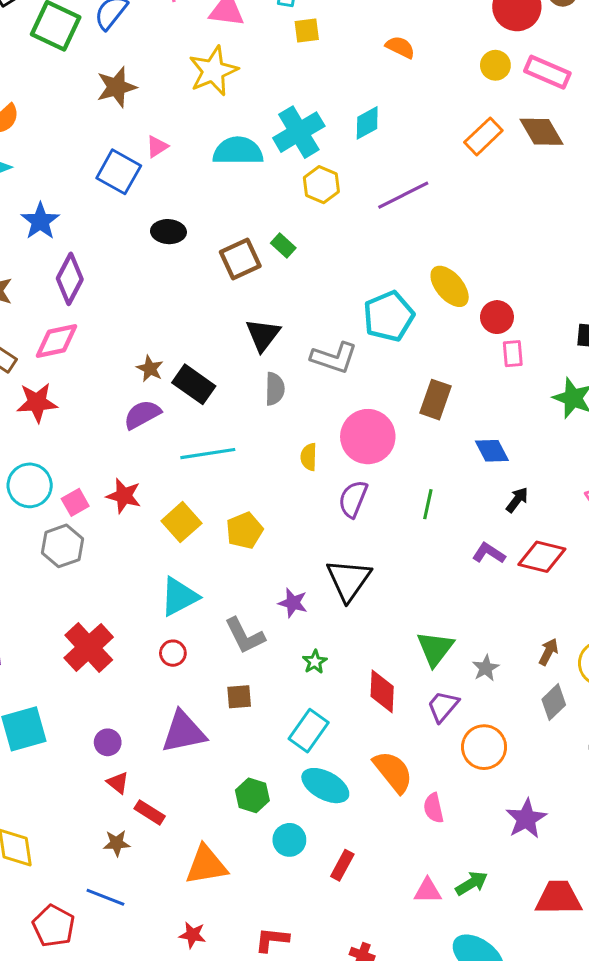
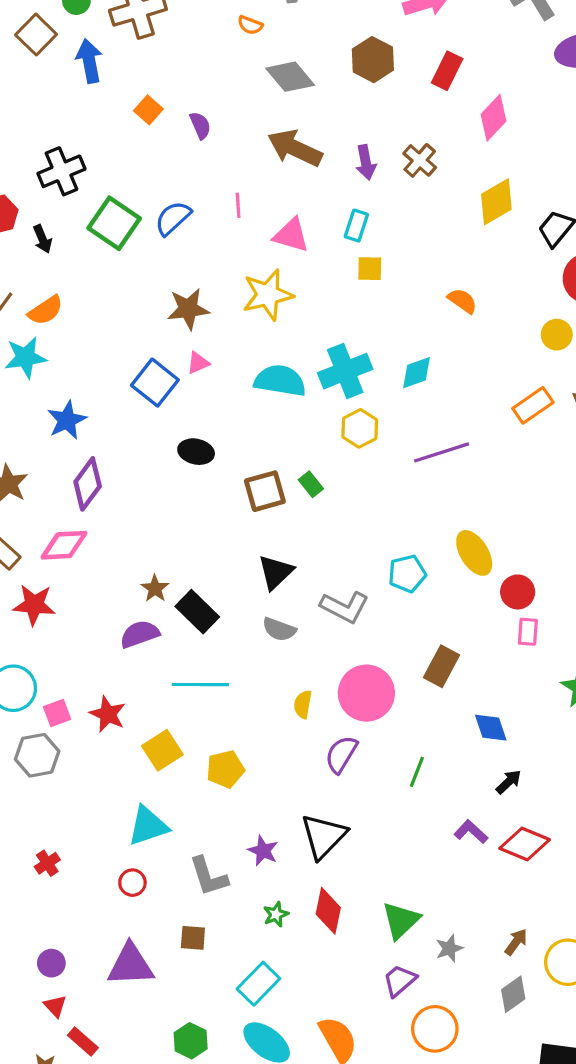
brown star: (116, 87) -> (188, 309), moved
cyan pentagon: (389, 316) -> (407, 574), size x0.7
gray semicircle: (275, 389) -> (279, 629), turned 100
red cross: (89, 647) -> (47, 863), size x0.5
red diamond: (382, 691) -> (328, 911), moved

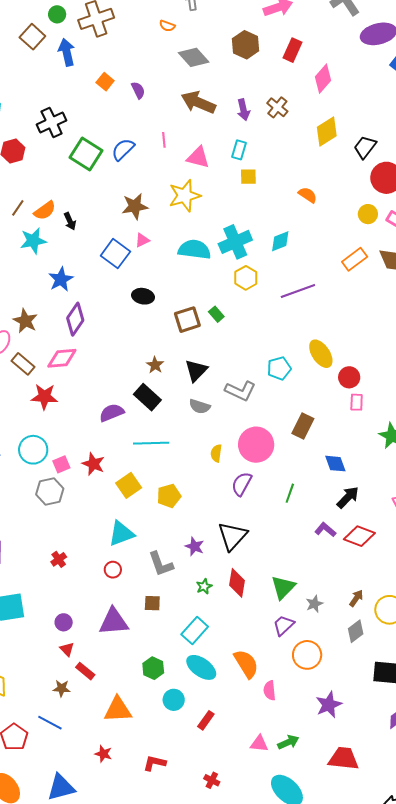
black arrow: (42, 239) -> (70, 221), moved
brown star: (155, 588) -> (155, 365), moved
black arrow: (509, 782) -> (348, 497), size x1.4

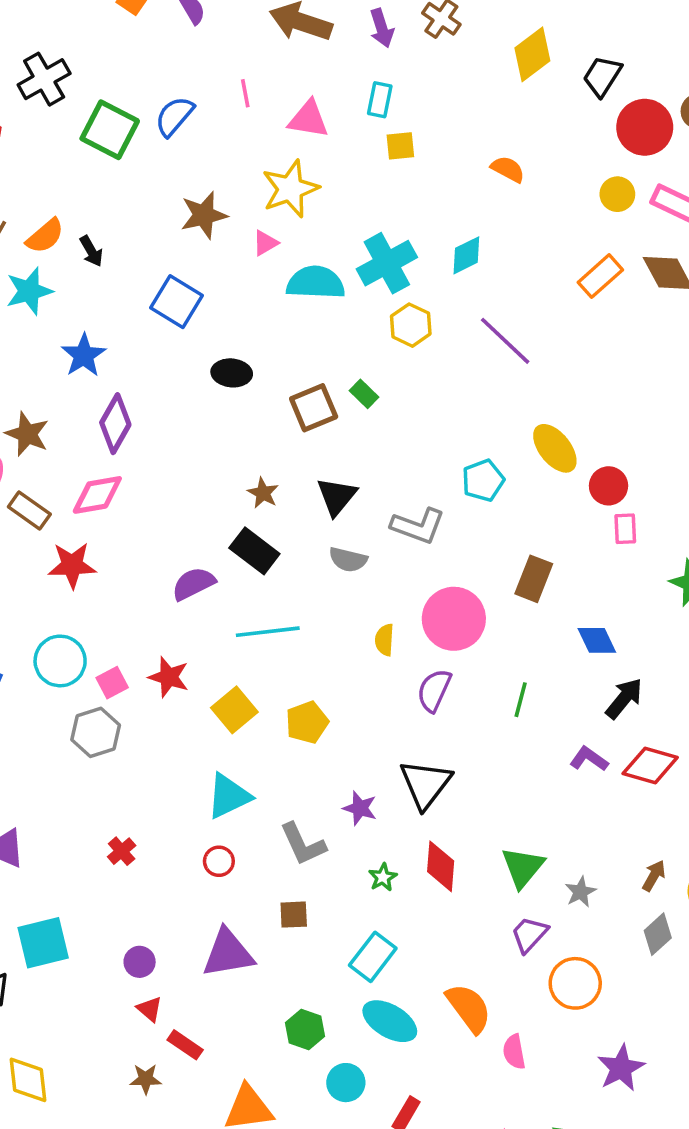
pink triangle: (142, 240) -> (265, 243), moved
purple line: (298, 291) -> (505, 341), turned 68

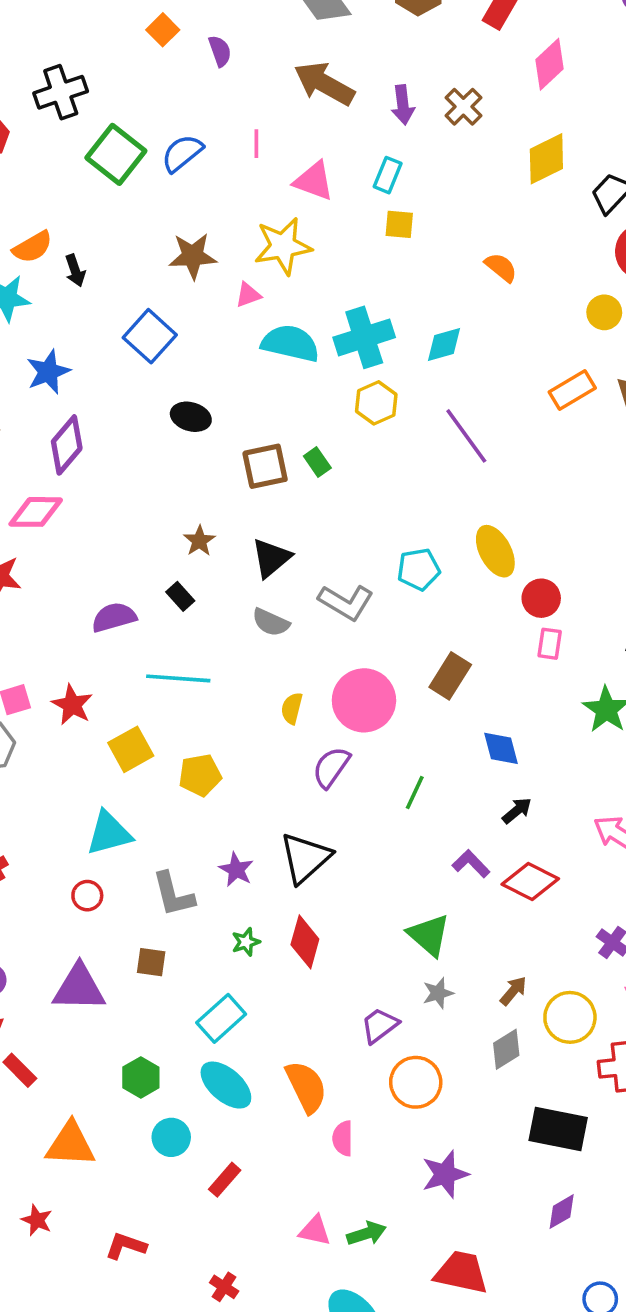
black rectangle: (254, 551) -> (180, 596), size x0.6
black arrow: (624, 698) -> (517, 811), size x0.7
green triangle: (523, 867) -> (429, 935), moved, turned -39

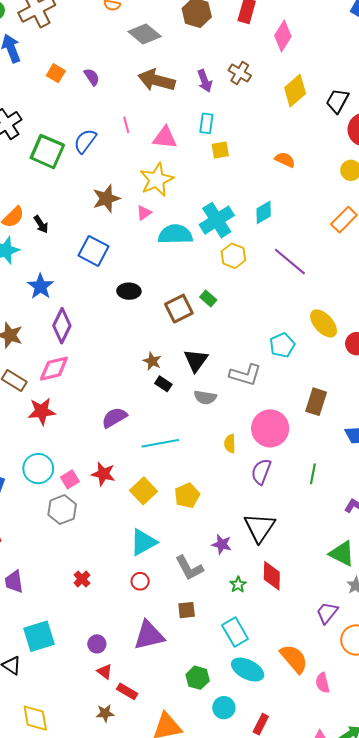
black rectangle: (180, 596) -> (163, 384), moved
cyan rectangle: (221, 1018) -> (235, 632), turned -64

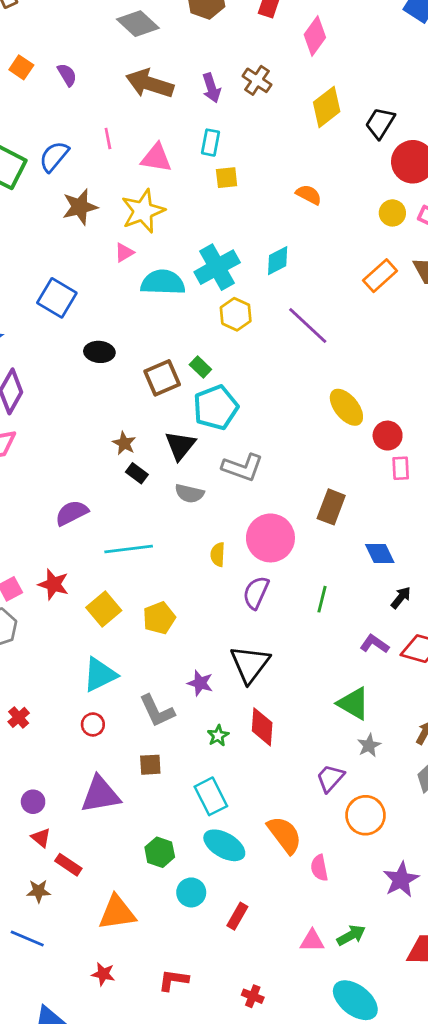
brown star: (106, 199) -> (80, 207), moved
cyan pentagon: (282, 345) -> (216, 408), moved, size x1.4

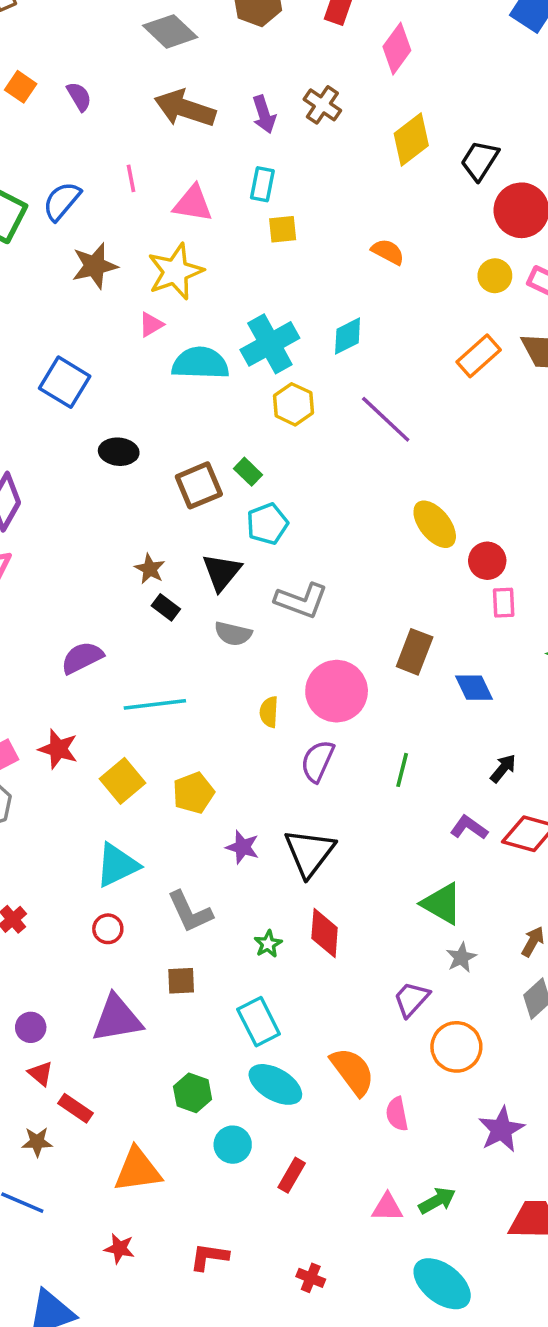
cyan pentagon: (216, 408) -> (267, 524), size x0.7
blue diamond: (380, 554) -> (474, 688), moved
purple star: (200, 683) -> (243, 847), moved

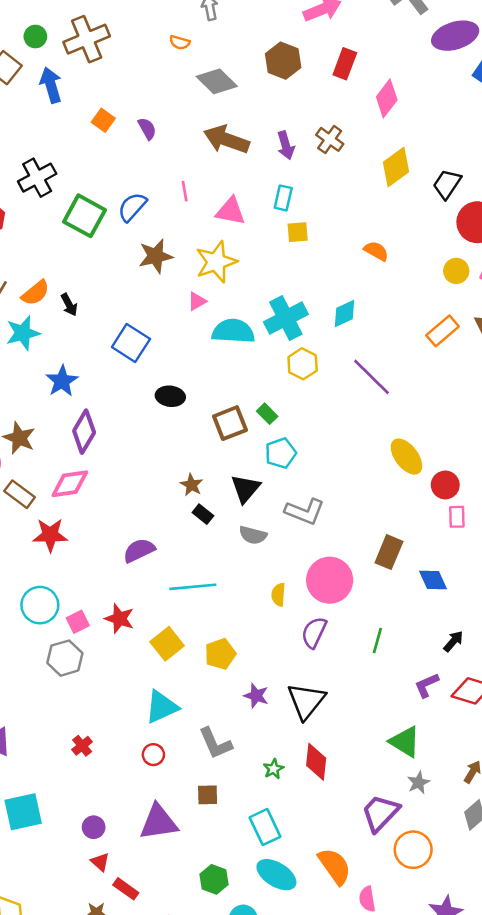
purple L-shape: (469, 828) -> (427, 685), turned -60
purple trapezoid: (411, 999) -> (380, 813), size x1.4

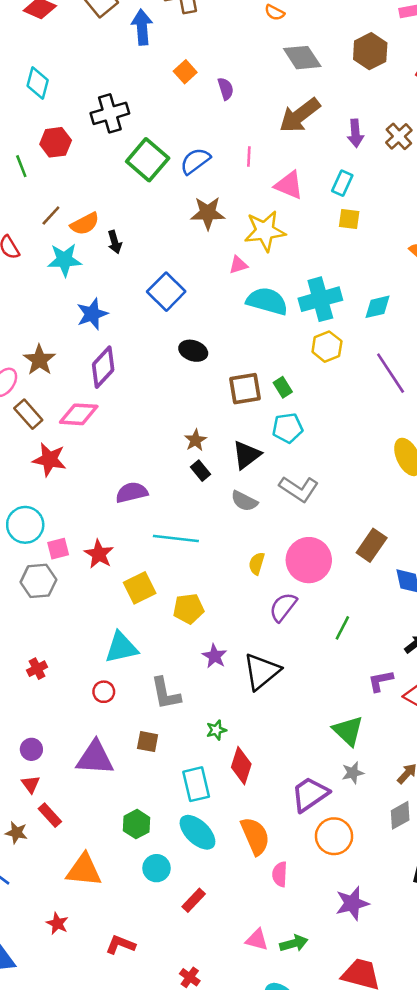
brown arrow: (226, 140) -> (300, 115), turned -69
red diamond: (316, 762) -> (241, 766), moved

